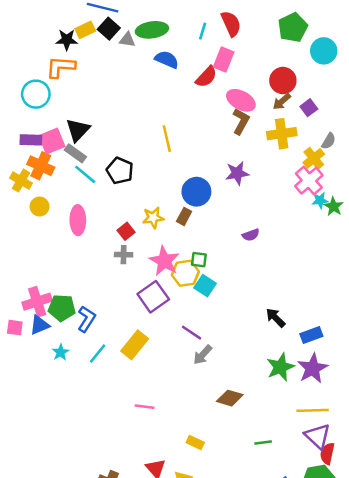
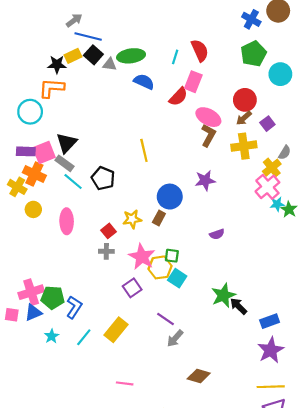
purple square: (153, 297) -> (132, 288), size x0.7
green star: (280, 367) -> (223, 295), moved

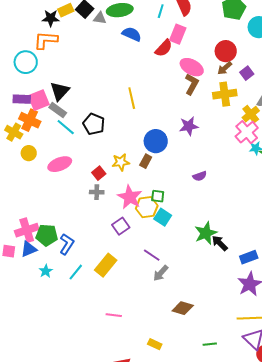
pink ellipse: (67, 221) -> (60, 164), turned 70

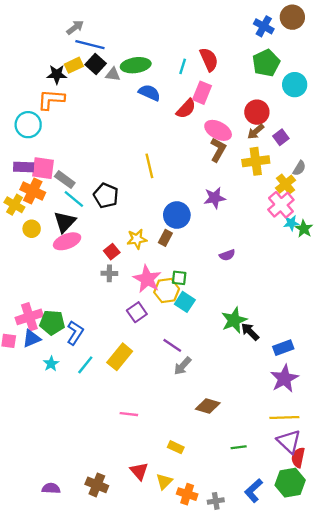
black triangle: (60, 91) -> (65, 222), moved
pink square: (39, 100) -> (43, 168), turned 30

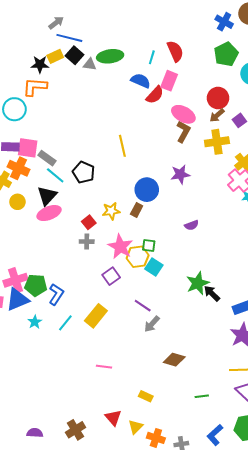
blue semicircle: (149, 93) -> (141, 81), moved
blue triangle: (32, 339) -> (17, 300), size x1.4
brown cross: (97, 485) -> (76, 430), turned 36

